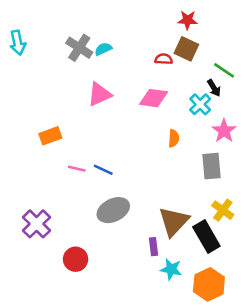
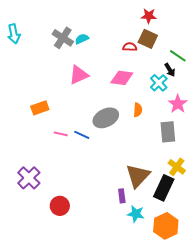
gray ellipse: (113, 210) -> (106, 118), moved
black rectangle: (206, 237) -> (164, 188), turned 55

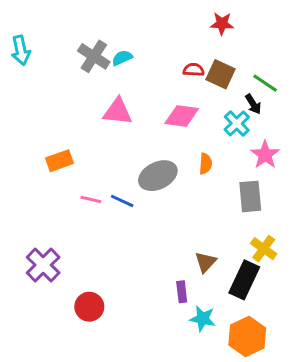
brown square: (148, 39) -> (220, 74), moved
pink triangle: (79, 75) -> (118, 112), turned 30
brown triangle: (138, 176) -> (206, 262), size x0.6

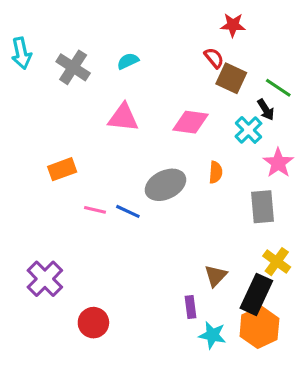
gray cross: (94, 56) -> (73, 67), moved
red semicircle: (194, 70) -> (214, 58), moved, turned 48
orange hexagon: (247, 336) -> (259, 327), moved

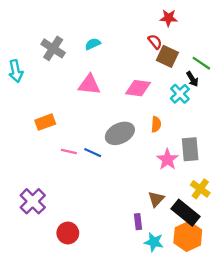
cyan arrow: (21, 53) -> (16, 71), moved
pink star: (278, 163) -> (167, 159), moved
black rectangle: (256, 294) -> (186, 213), turned -76

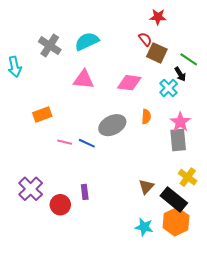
cyan semicircle: (93, 44) -> (87, 41), size x1.6
pink star: (167, 159) -> (180, 122), moved
purple rectangle: (138, 222) -> (85, 192), moved
red circle: (68, 233) -> (60, 205), moved

